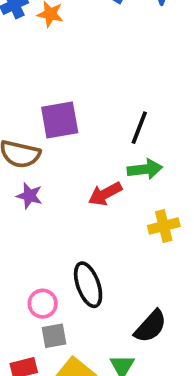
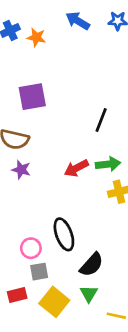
purple square: (60, 120) -> (32, 97), moved
green arrow: (145, 169) -> (108, 164), moved
black semicircle: (151, 326) -> (91, 265), moved

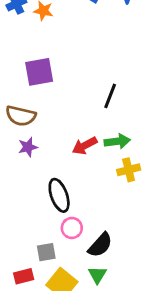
purple star: (21, 170) -> (28, 147), turned -30
black ellipse: (64, 234) -> (59, 195), moved
pink circle: (31, 248) -> (72, 228), moved

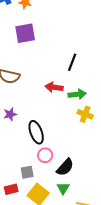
purple square: (39, 72) -> (25, 33), moved
red arrow: (85, 146) -> (54, 87), moved, turned 36
purple star: (28, 147) -> (10, 114), moved
yellow cross: (129, 170) -> (85, 114), turned 35

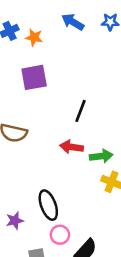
black line: (72, 62) -> (81, 111), moved
purple star: (10, 114) -> (15, 221), moved

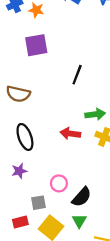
red arrow: (72, 147) -> (70, 134), moved
black ellipse: (48, 205) -> (25, 137), moved

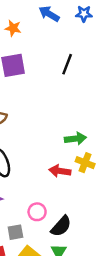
black line: (77, 75) -> (67, 64), moved
red arrow: (70, 134) -> (60, 171), moved

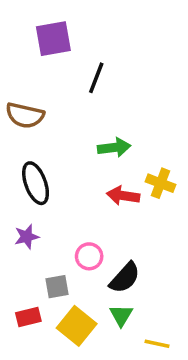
black line: (67, 64) -> (96, 78), moved
green arrow: (75, 139) -> (114, 147), moved

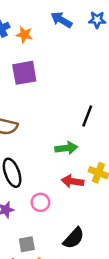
black line: (96, 78) -> (87, 116), moved
pink circle: (89, 256) -> (40, 202), moved

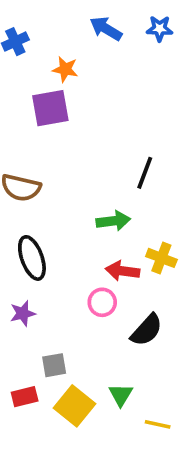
orange star: (24, 35) -> (65, 69), moved
pink circle: (40, 202) -> (102, 302), moved
black semicircle: (74, 238) -> (147, 330), moved

